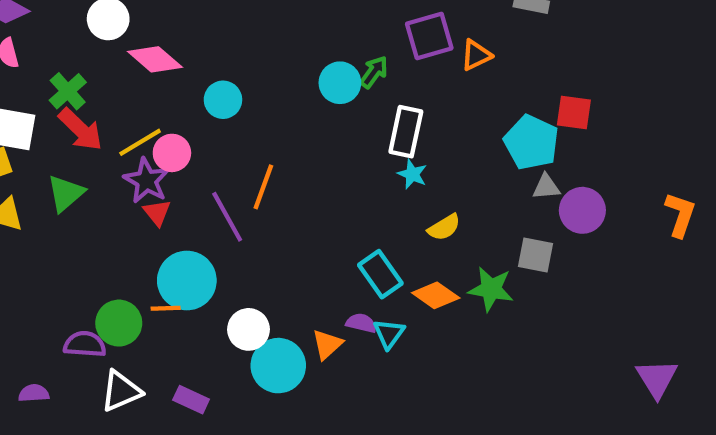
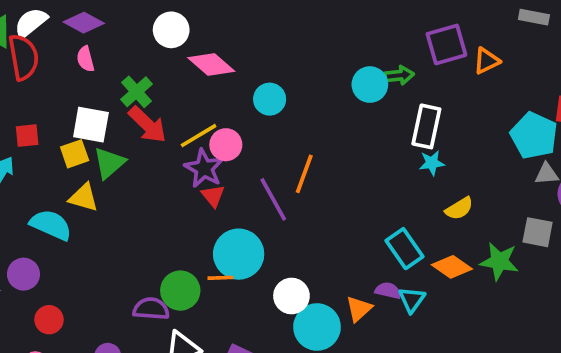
green arrow: (374, 72) -> (399, 75), turned 48
cyan star: (412, 174) -> (432, 163), turned -30
green triangle: (66, 193) -> (109, 163), moved

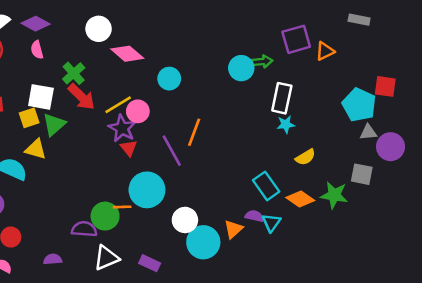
orange line: (220, 278) -> (122, 207), moved

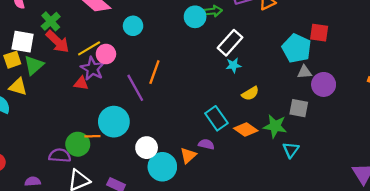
white rectangle: (282, 98) -> (230, 43), turned 30
red triangle: (129, 148) -> (81, 83), moved, turned -42
cyan triangle: (271, 223) -> (291, 150), moved

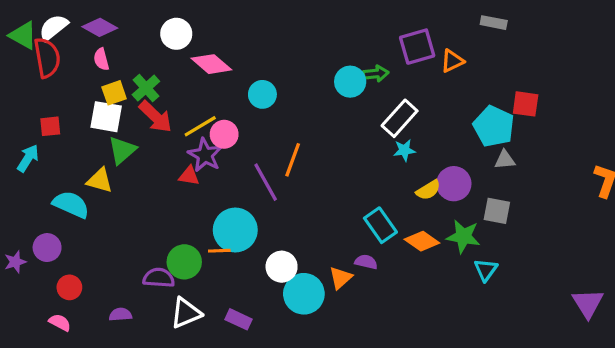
yellow square: (12, 60) -> (114, 93), moved
purple circle: (324, 84) -> (454, 184), moved
orange line: (92, 136) -> (219, 251), moved

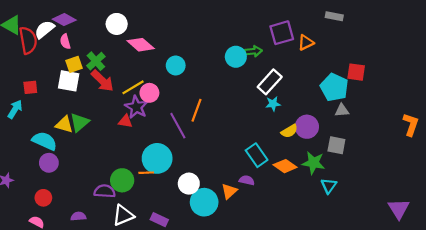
white semicircle: (53, 27) -> (44, 29), moved
green triangle: (122, 150) -> (79, 122), moved
purple circle: (47, 248) -> (49, 163), moved

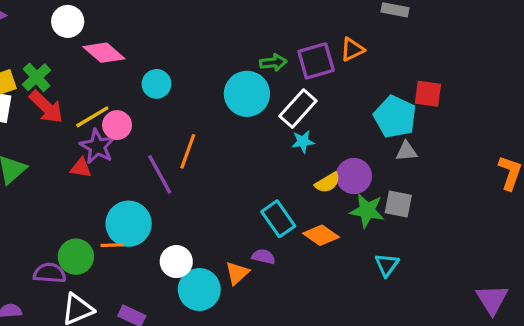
purple square: (282, 33) -> (316, 61), moved
cyan circle: (236, 57) -> (247, 94), moved, size x1.4
green star: (313, 163) -> (367, 211), moved

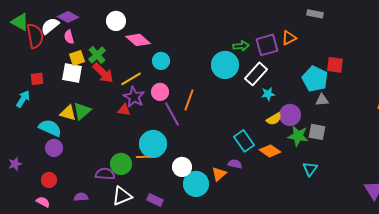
cyan circle: (157, 84) -> (161, 61), moved
pink circle: (117, 125) -> (160, 92), moved
cyan star: (303, 141) -> (268, 94), moved

